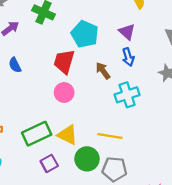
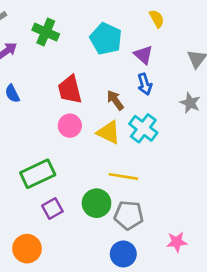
cyan pentagon: (85, 34) -> (106, 39), moved
red trapezoid: (64, 62) -> (70, 90), turned -30
cyan cross: (127, 95) -> (143, 128), turned -35
yellow triangle: (68, 135) -> (109, 132), moved

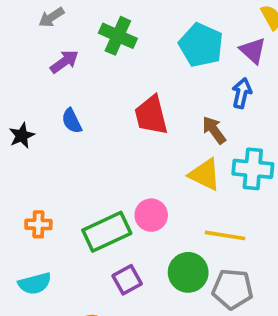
purple triangle: (143, 55) -> (253, 51), moved
blue arrow: (145, 84) -> (242, 93), moved, turned -150
pink circle: (70, 126) -> (151, 215), moved
cyan cross: (143, 128) -> (253, 169), turned -32

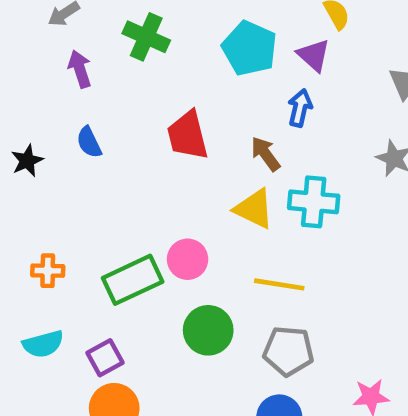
purple arrow: (64, 62) -> (80, 69), turned -72
green circle: (188, 272) -> (208, 330), moved
purple square: (127, 280) -> (105, 358), moved

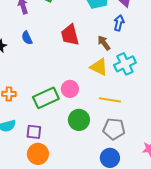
cyan cross: (314, 202) -> (125, 64), turned -30
purple square: (105, 358) -> (34, 132), turned 35

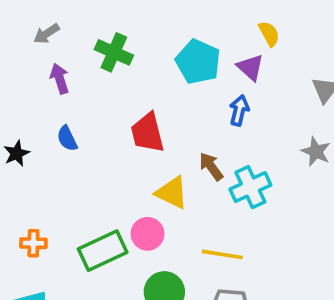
brown arrow: (104, 43) -> (211, 166), moved
yellow triangle: (99, 67) -> (172, 193), moved

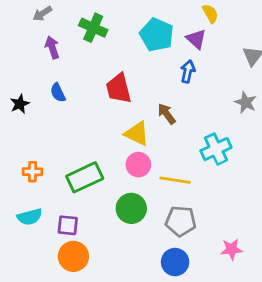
cyan cross: (250, 187) -> (216, 149), moved
pink circle: (148, 234) -> (138, 165), moved

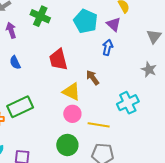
green rectangle: (85, 177) -> (20, 107), moved

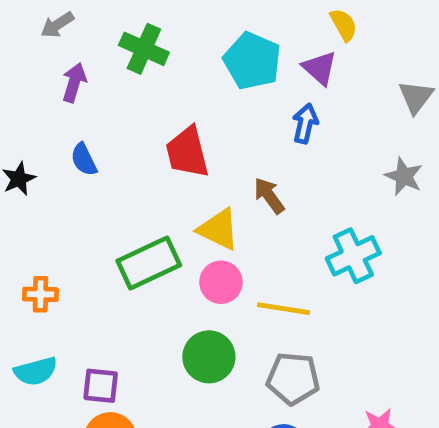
purple arrow: (11, 30) -> (74, 83), turned 35
green rectangle: (20, 107) -> (149, 263), moved

